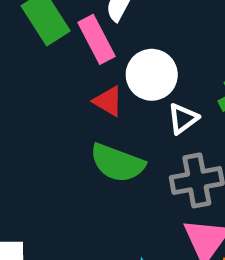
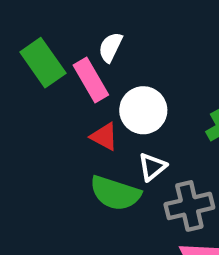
white triangle: (183, 119) -> (152, 167), moved

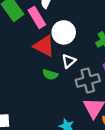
red triangle: (104, 137) -> (44, 46), size x1.5
green semicircle: (115, 193) -> (50, 75), size x0.6

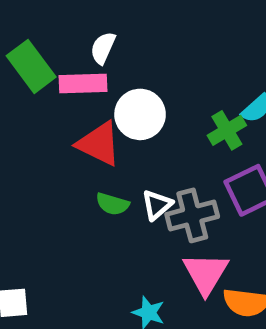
pink rectangle: (37, 17) -> (83, 84), turned -60
white triangle: (69, 61) -> (157, 205), moved

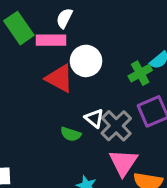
green semicircle: (112, 204) -> (71, 134), moved
white triangle: (157, 205) -> (94, 118), turned -42
gray cross: (192, 215) -> (116, 126), turned -32

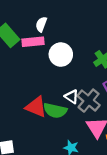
red triangle: (59, 78) -> (36, 107), moved
green semicircle: (71, 134) -> (55, 110), size x1.5

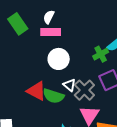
pink rectangle: (33, 42) -> (51, 32), moved
white circle: (61, 55) -> (59, 59), moved

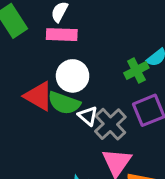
red triangle: (36, 91) -> (38, 96), moved
green semicircle: (53, 96) -> (64, 103), moved

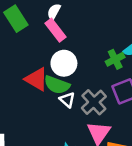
pink rectangle: (62, 35) -> (56, 30), turned 50
white triangle: (88, 116) -> (67, 100), moved

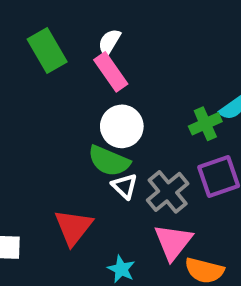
red triangle: (36, 79) -> (73, 227), moved, turned 35

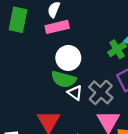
green rectangle: (47, 50) -> (18, 20), turned 50
pink rectangle: (111, 72) -> (57, 27), turned -60

